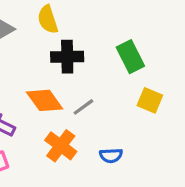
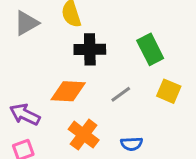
orange diamond: (45, 100) -> (68, 91), turned -51
gray line: (83, 107) -> (121, 94), moved

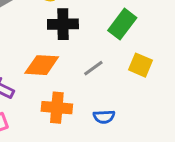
green rectangle: (150, 49) -> (122, 24), turned 64
orange cross: (84, 135) -> (57, 108), turned -32

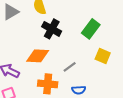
black cross: (63, 24) -> (52, 29), turned 30
gray line: (93, 68) -> (70, 67), moved

